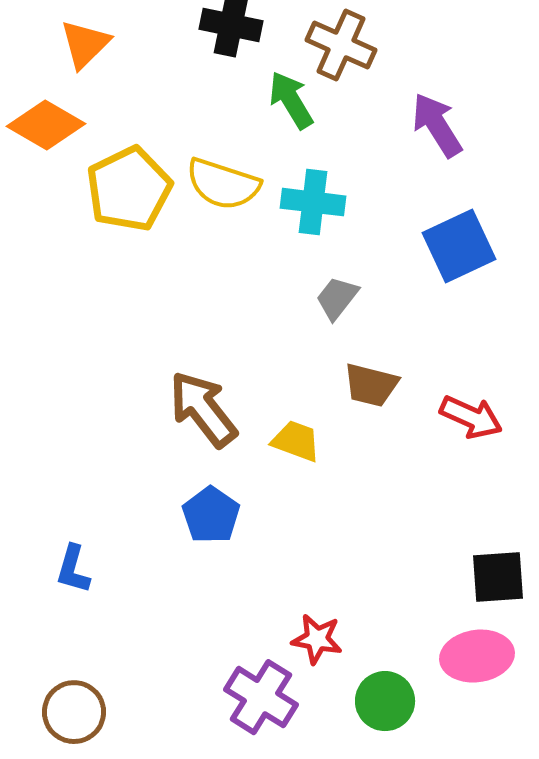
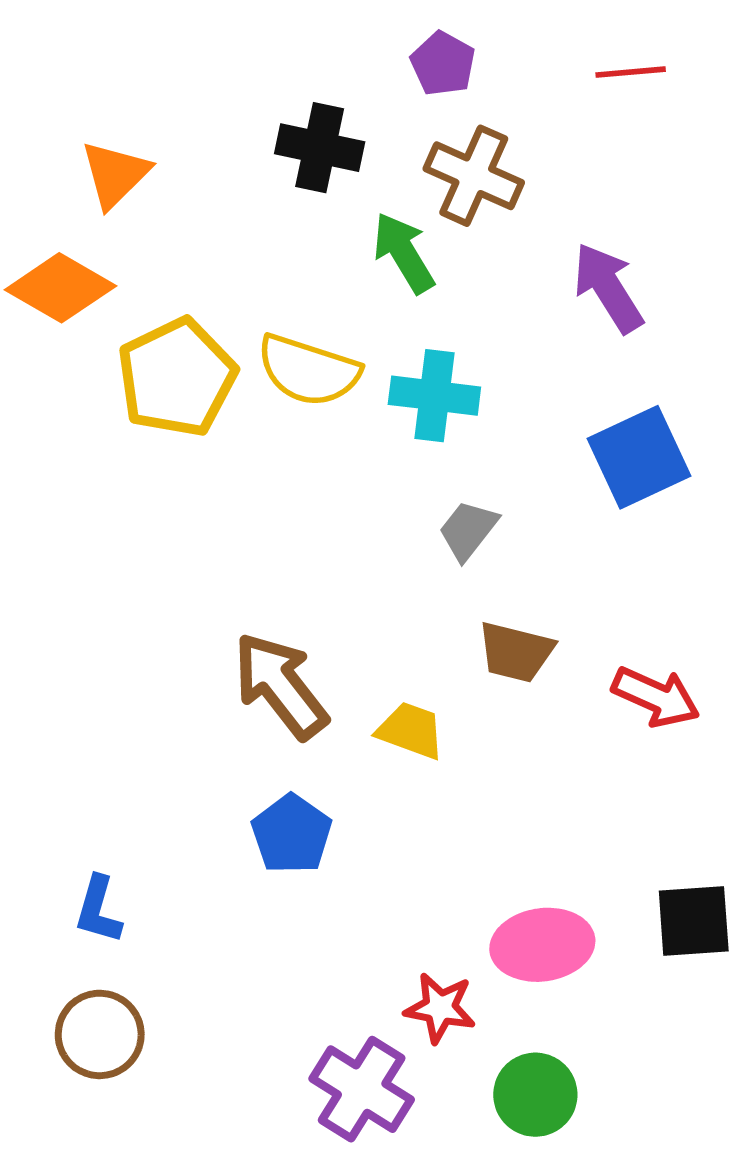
pink ellipse: (477, 656) -> (542, 945), moved
brown circle: (74, 712) -> (100, 1034), moved

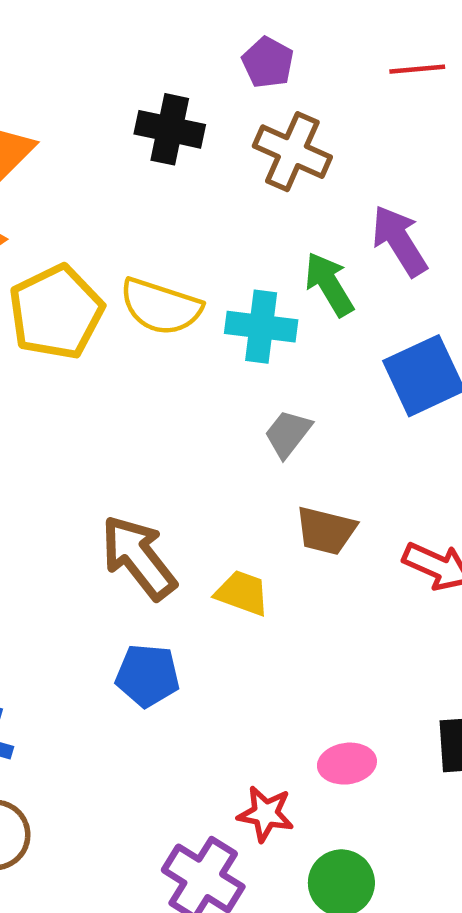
green arrow: (404, 253) -> (329, 284), moved
blue pentagon: (292, 834) -> (147, 676), turned -30
pink ellipse: (542, 945) -> (347, 764), size x0.7

